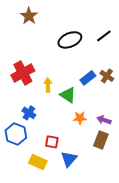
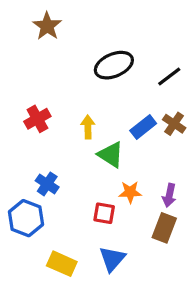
black line: (104, 36) -> (169, 77), moved
red cross: (23, 73) -> (37, 119), size x0.7
yellow arrow: (48, 85) -> (88, 127), moved
purple arrow: (104, 120) -> (169, 195), turned -96
red square: (52, 142) -> (104, 213), moved

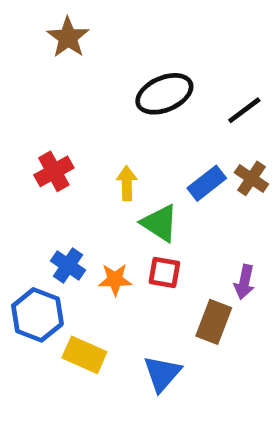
orange star: (130, 192) -> (115, 280), moved
red square: (104, 213) -> (164, 273), moved
brown rectangle: (164, 228) -> (214, 322), moved
yellow rectangle: (62, 264) -> (84, 355), moved

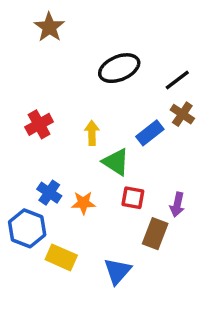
brown cross: (251, 178) -> (182, 114), moved
red square: (164, 273) -> (133, 198), moved

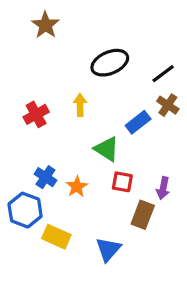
yellow arrow: (92, 133) -> (80, 105), moved
orange star: (83, 203) -> (77, 187), turned -30

